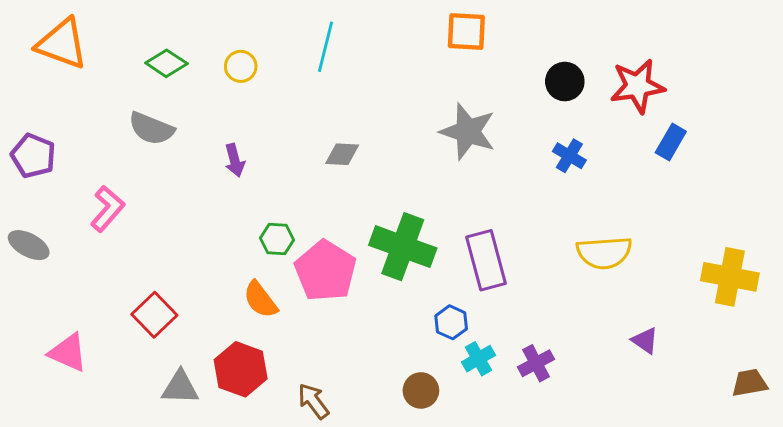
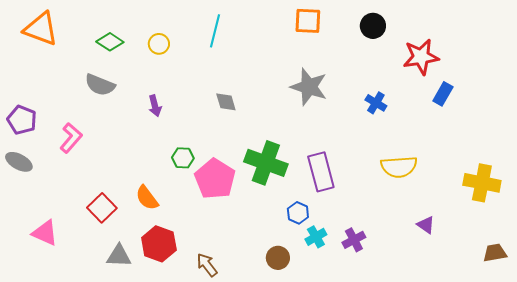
black circle: (565, 82) -> (373, 26), moved
gray diamond: (342, 154) -> (226, 102), turned 70
purple pentagon: (33, 156) -> (22, 120), moved
orange semicircle: (260, 300) -> (147, 198), moved

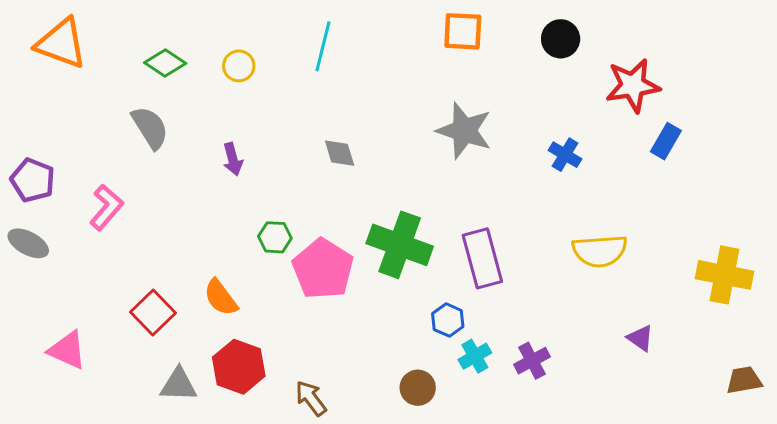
gray semicircle: (100, 85) -> (150, 128), turned -144

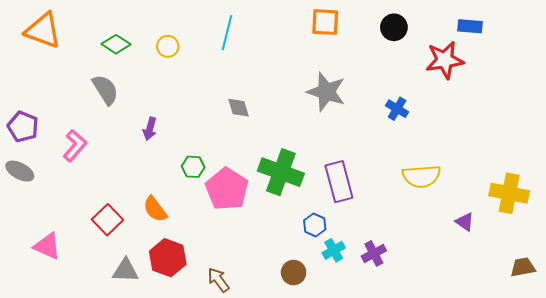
blue rectangle: (666, 141) -> (470, 26), moved, turned 65
purple arrow: (233, 159) -> (150, 129), moved, turned 30
purple triangle: (640, 338) -> (465, 222), moved

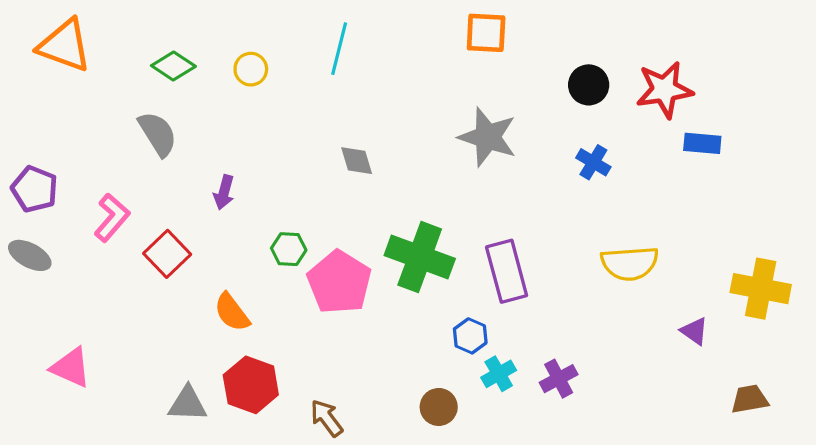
blue rectangle: (470, 26) -> (702, 143), moved
black circle: (394, 27) -> (589, 85), moved
red square: (108, 220) -> (167, 254), moved
brown trapezoid: (523, 267) -> (750, 399), moved

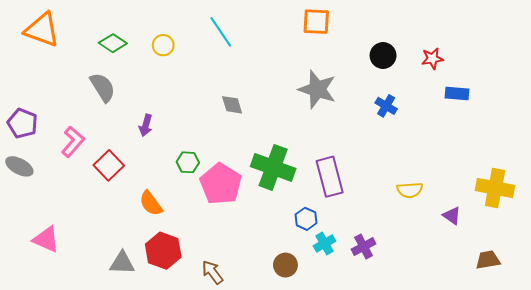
cyan line: (339, 49) -> (221, 32), turned -48
red star: (664, 90) -> (432, 59), size x0.6
yellow semicircle: (630, 263) -> (410, 190), moved, size x0.7

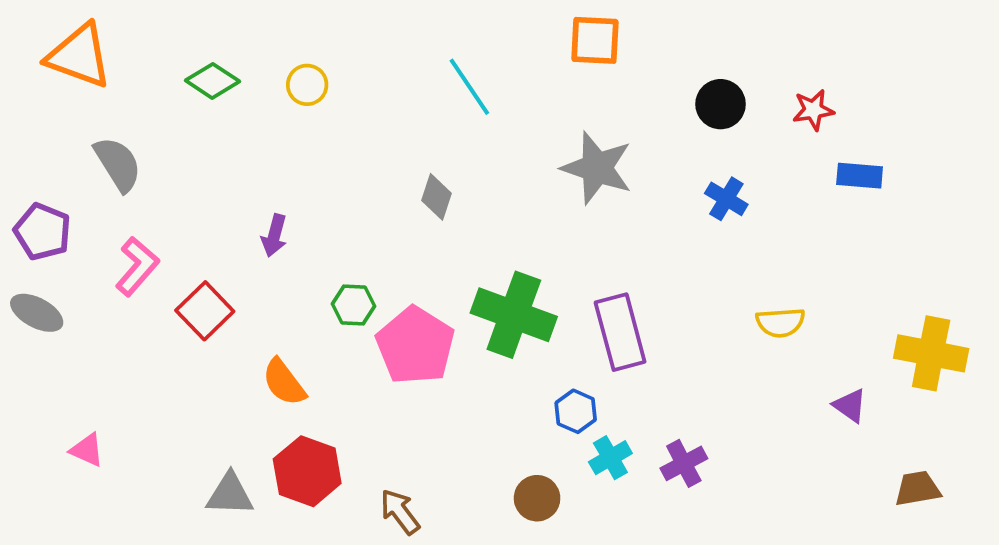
cyan line: (221, 32) -> (469, 87), moved
gray semicircle: (103, 87) -> (118, 164), moved
gray diamond: (232, 105) -> (437, 197), turned 35
yellow semicircle: (410, 190) -> (780, 322), moved
pink triangle: (46, 239) -> (87, 450), size x0.7

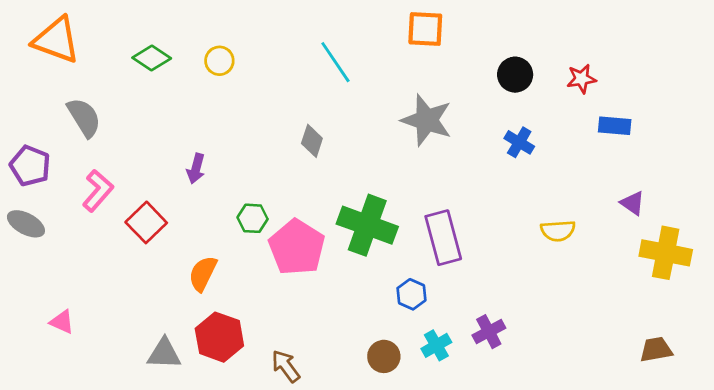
orange semicircle: (284, 382) -> (203, 274), turned 63
purple triangle: (850, 405) -> (633, 203), moved
cyan cross: (610, 458) -> (436, 345), moved

